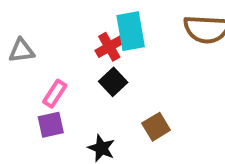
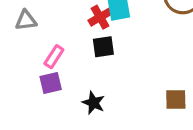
black square: (113, 82) -> (103, 47), turned 35
brown square: (156, 127) -> (176, 99), moved, turned 30

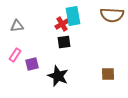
pink rectangle: (54, 57) -> (15, 55), moved
black star: (93, 103) -> (58, 76), size x1.5

